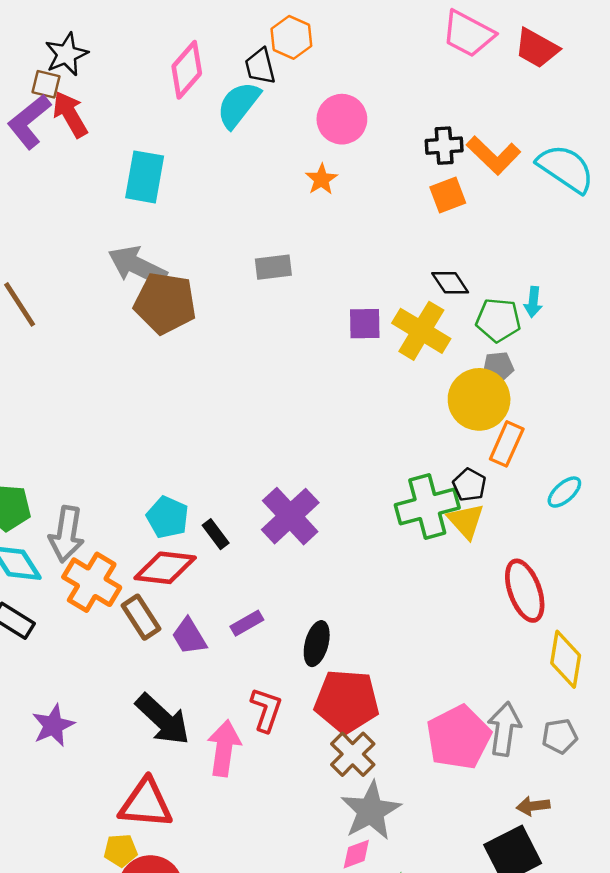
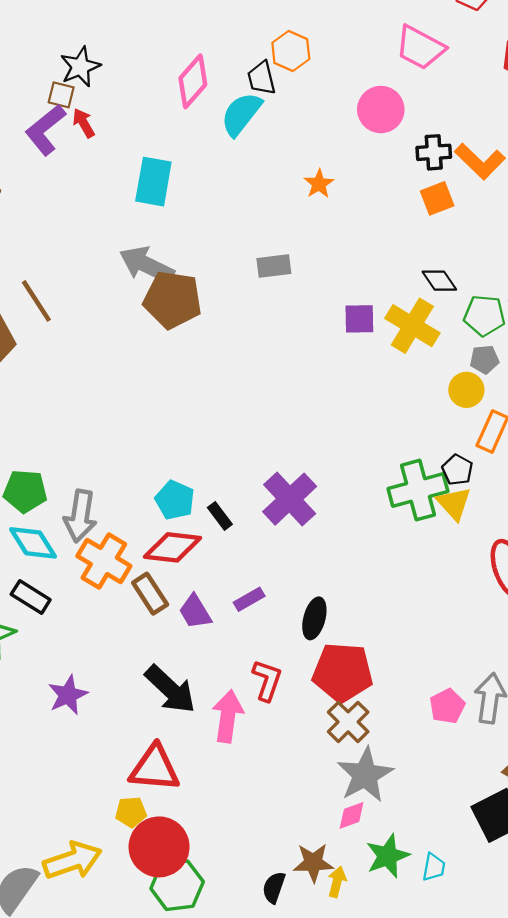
pink trapezoid: (468, 34) -> (420, 48), moved
red arrow: (70, 114) -> (84, 123), size x0.7
pink circle: (342, 119) -> (381, 110), moved
yellow circle: (479, 399) -> (466, 390), size x0.6
pink pentagon: (459, 737) -> (447, 706), size x0.6

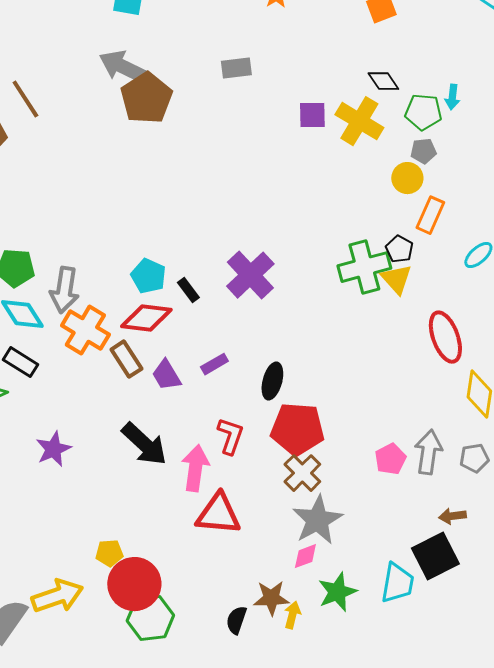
brown pentagon: (173, 300) -> (146, 98), turned 30
red triangle: (155, 768) -> (218, 514), moved
cyan trapezoid: (434, 867) -> (397, 583), moved, size x1.6

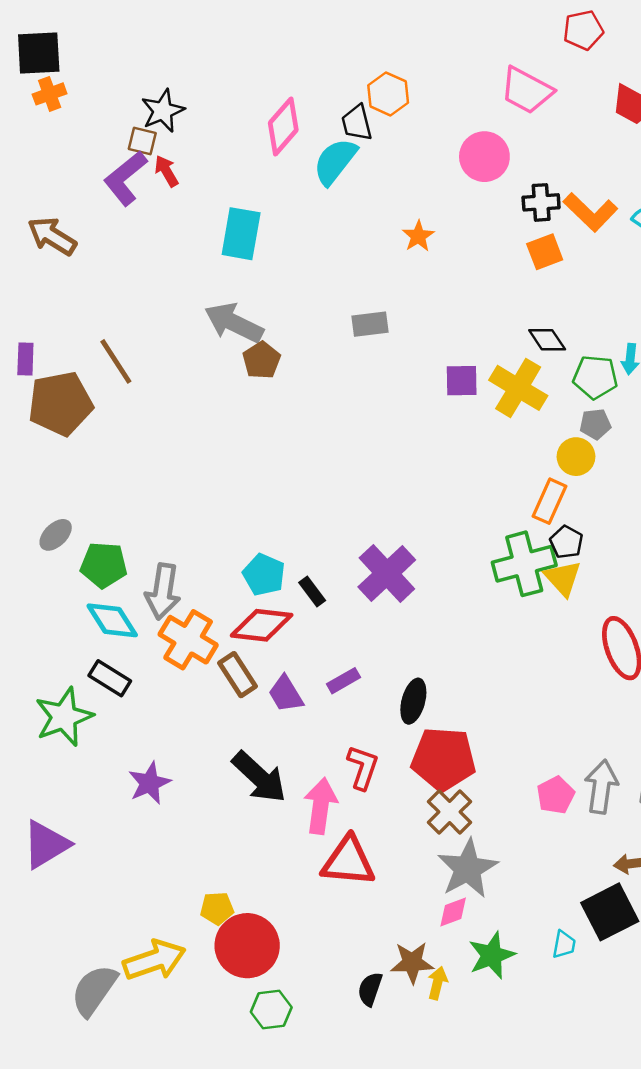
brown pentagon: (146, 98) -> (262, 360), size x0.6
orange rectangle: (430, 215) -> (550, 501), moved
cyan trapezoid: (397, 583) -> (564, 944), size x0.6
green hexagon: (150, 618) -> (271, 1010), moved, size x0.7

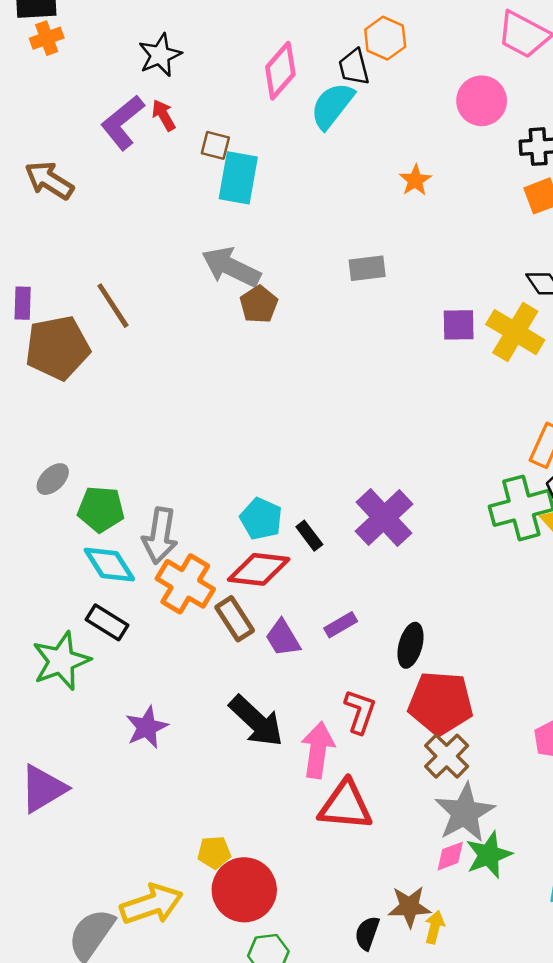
brown square: (142, 141) -> (215, 145), moved
green star: (492, 955) -> (489, 855), moved

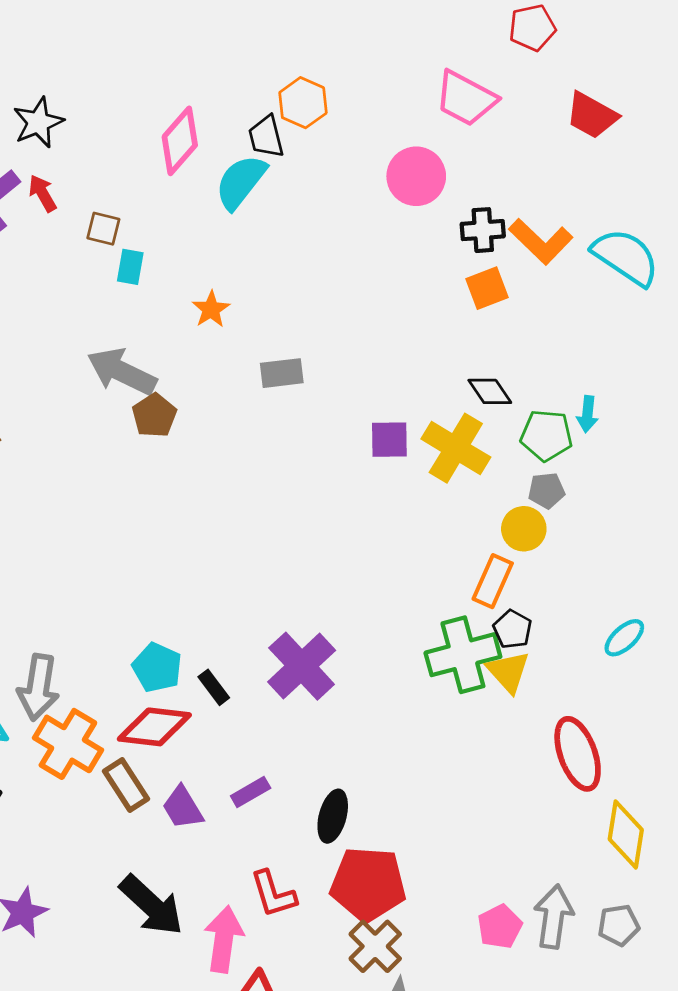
cyan rectangle: (238, 178) -> (130, 267), size x0.6
orange star: (415, 180) -> (211, 309), moved
red L-shape: (360, 712) -> (273, 894), turned 144

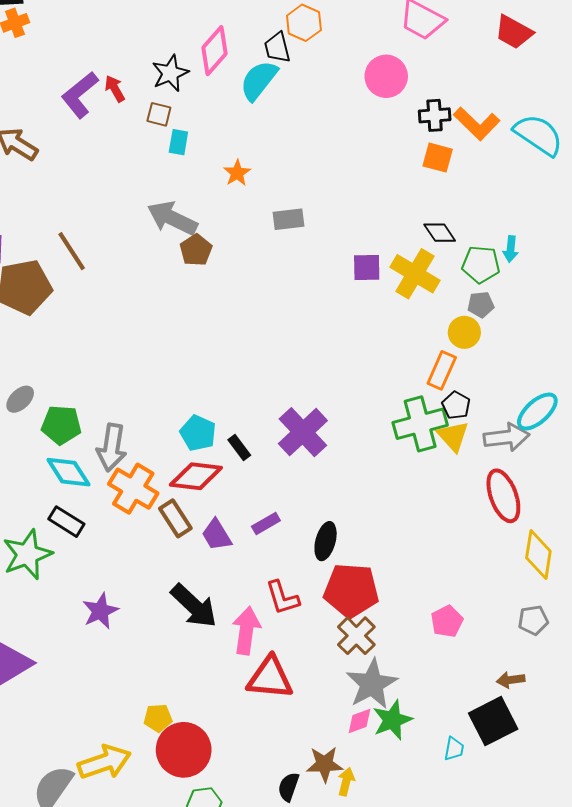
black star: (38, 122) -> (170, 73), moved
orange square: (487, 288) -> (438, 158), turned 36
cyan ellipse: (624, 638) -> (537, 412), size x1.4
gray arrow: (554, 917) -> (507, 437), moved, turned 75

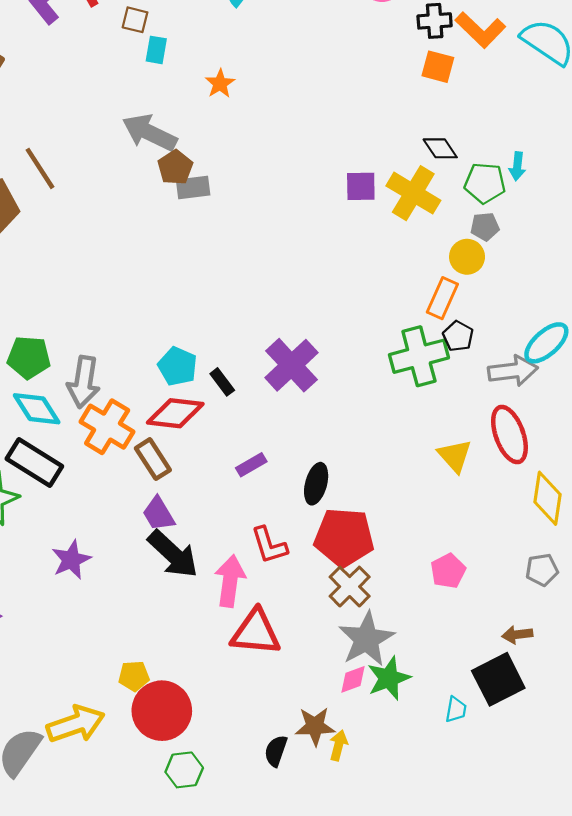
gray rectangle: (289, 219) -> (193, 187), moved
yellow triangle: (453, 436) -> (455, 456), moved
black rectangle: (66, 522) -> (34, 462), size x1.4
purple trapezoid: (217, 535) -> (158, 514), moved

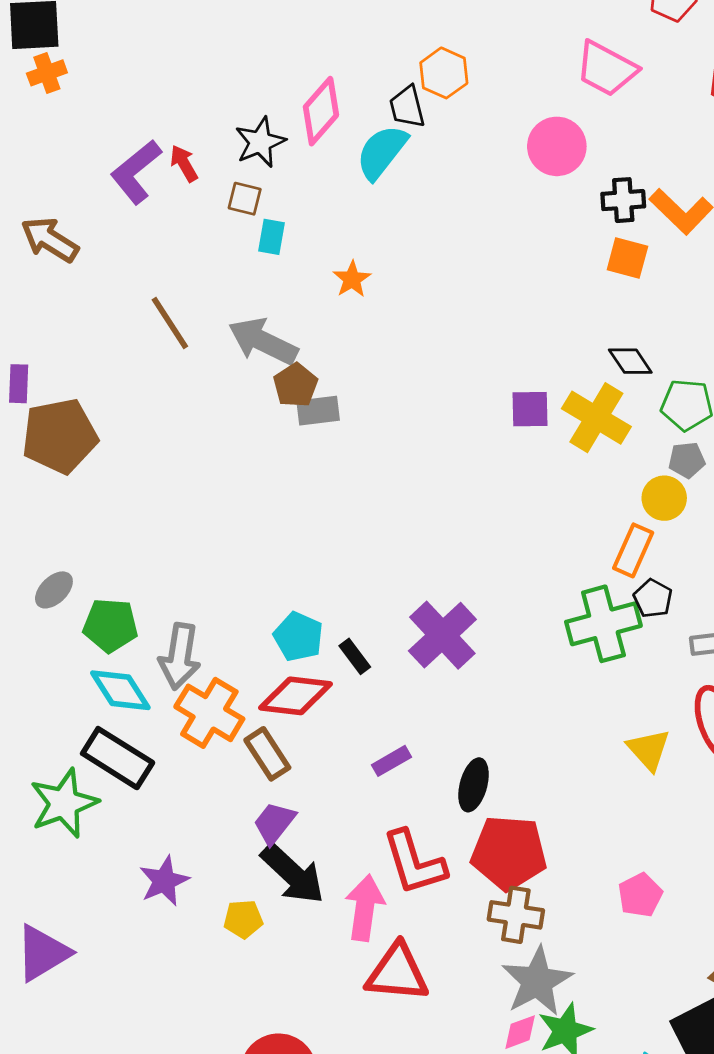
brown line: (40, 168) -> (170, 323), moved
purple trapezoid: (158, 514) -> (274, 823), turned 69
red L-shape: (269, 545) -> (414, 863), size x1.4
brown cross: (350, 587) -> (516, 915), turned -36
yellow pentagon: (134, 676) -> (243, 919), moved

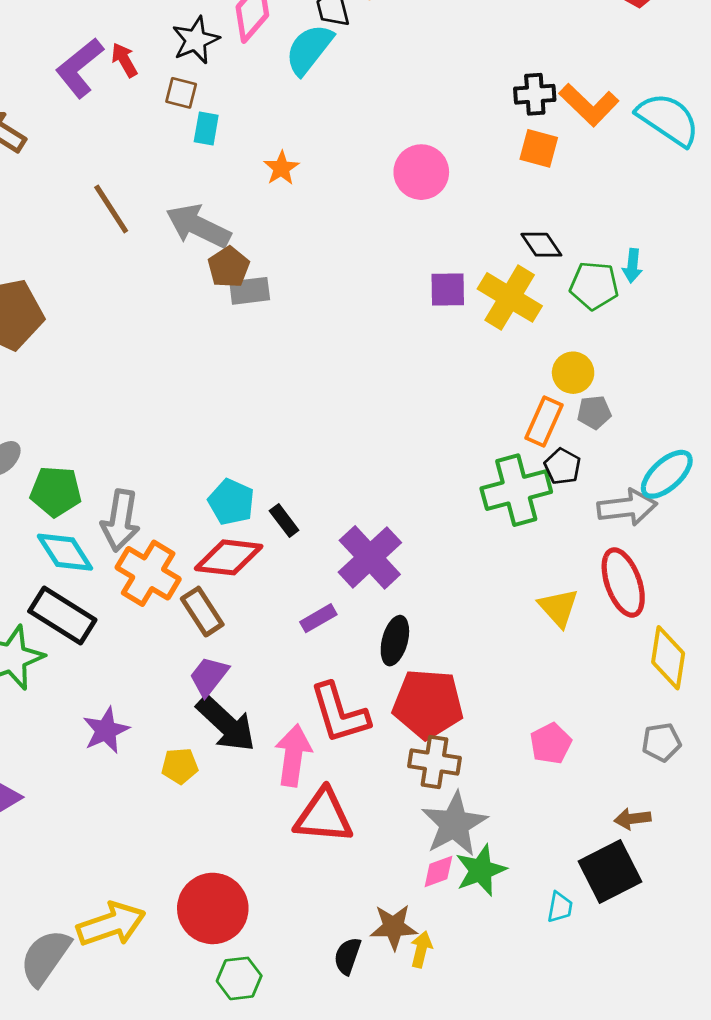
pink circle: (557, 146) -> (421, 172), moved
gray pentagon: (687, 460) -> (594, 412), moved
purple cross: (442, 635) -> (370, 557), moved

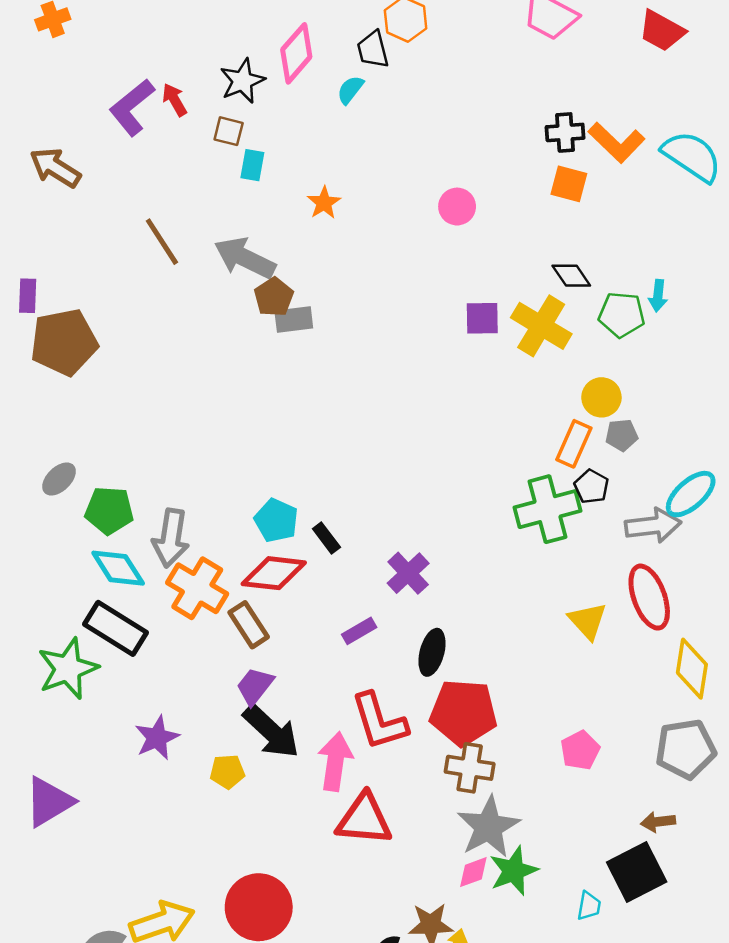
cyan semicircle: (309, 49) -> (350, 90), size x0.6
pink circle: (421, 172) -> (457, 207), size x0.7
purple cross: (370, 557) -> (408, 573), size x0.7
gray pentagon: (661, 742) -> (686, 749), size x1.6

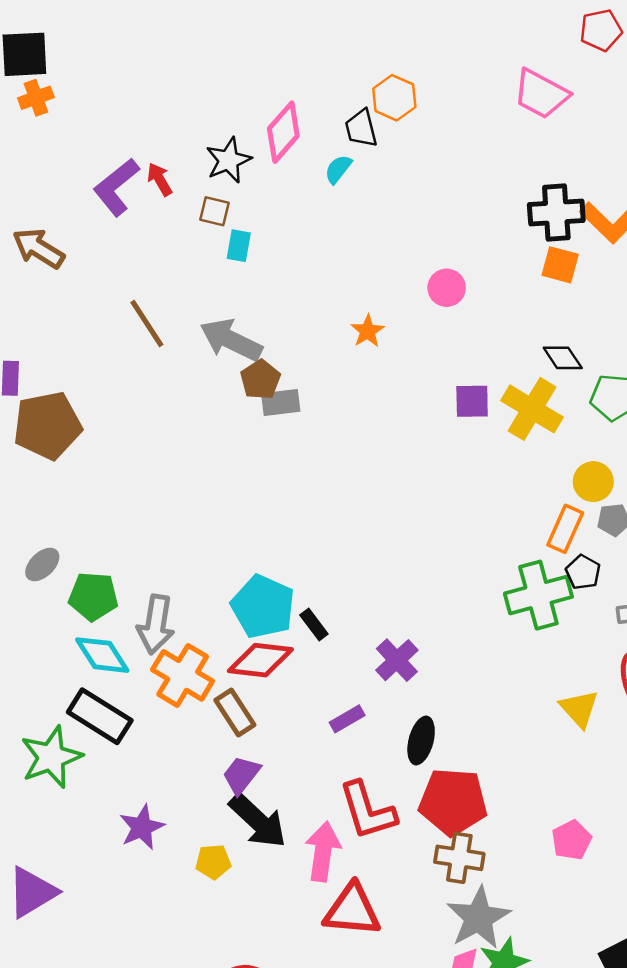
black cross: (565, 132) -> (556, 212), size x1.4
orange star: (324, 203) -> (368, 331), moved
cyan pentagon: (276, 520) -> (263, 607), size x1.4

